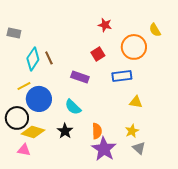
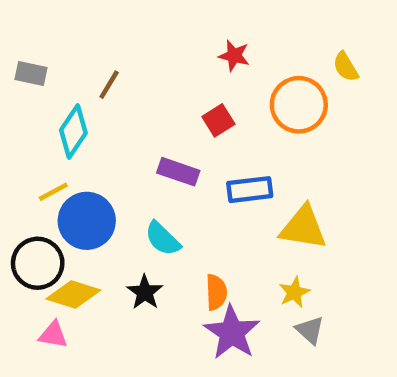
brown line: (49, 58) -> (109, 85), moved, turned 56
blue rectangle: (122, 76) -> (250, 190), moved
yellow triangle: (136, 102) -> (303, 228), size x1.6

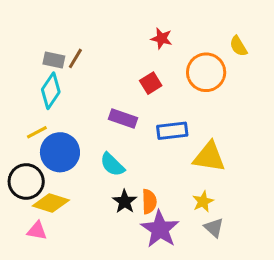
gray rectangle: (31, 74) -> (54, 60), moved
black star: (145, 292) -> (125, 201), moved

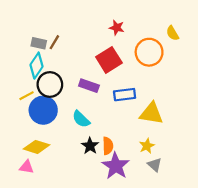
red square: (151, 83) -> (109, 60), size x1.6
black circle: (26, 181) -> (50, 85), moved

